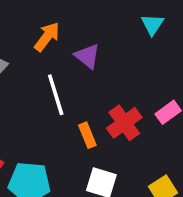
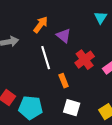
red cross: (124, 123) -> (85, 60), moved

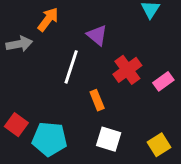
orange arrow: (41, 25) -> (48, 19), moved
white line: (46, 58) -> (71, 67), turned 35

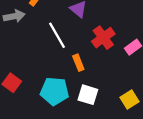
white line: (71, 67) -> (57, 35), turned -48
cyan pentagon: (49, 139) -> (55, 91), moved

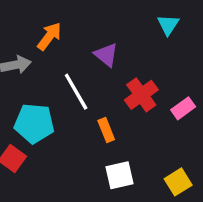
cyan pentagon: (55, 91) -> (34, 123), moved
white square: (88, 95) -> (120, 175), turned -30

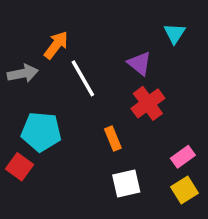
purple triangle: (106, 55) -> (140, 63), moved
white line: (76, 92) -> (83, 78), moved
pink rectangle: (183, 108) -> (183, 157), moved

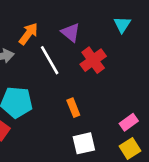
purple triangle: (140, 63) -> (71, 32), moved
red cross: (148, 103) -> (93, 60), moved

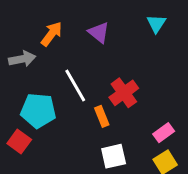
white line: (50, 60) -> (75, 85), moved
red cross: (93, 60) -> (124, 93), moved

